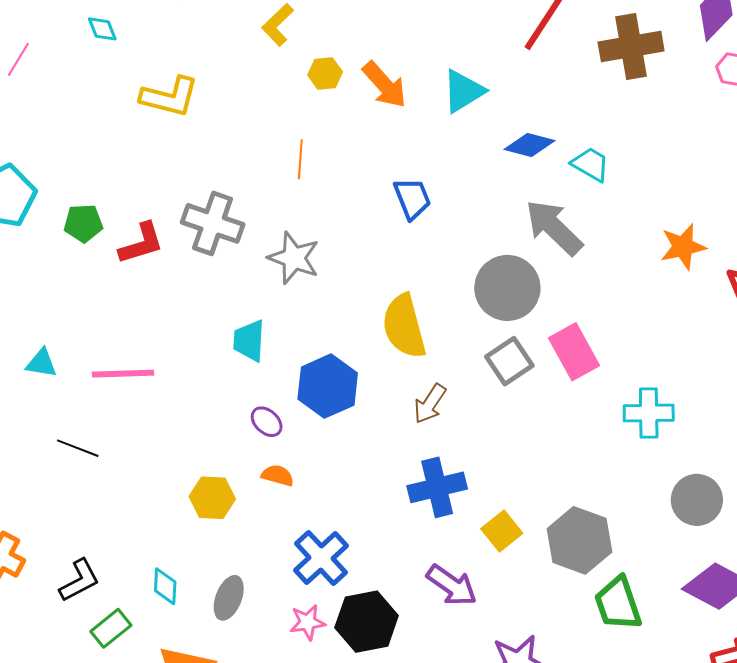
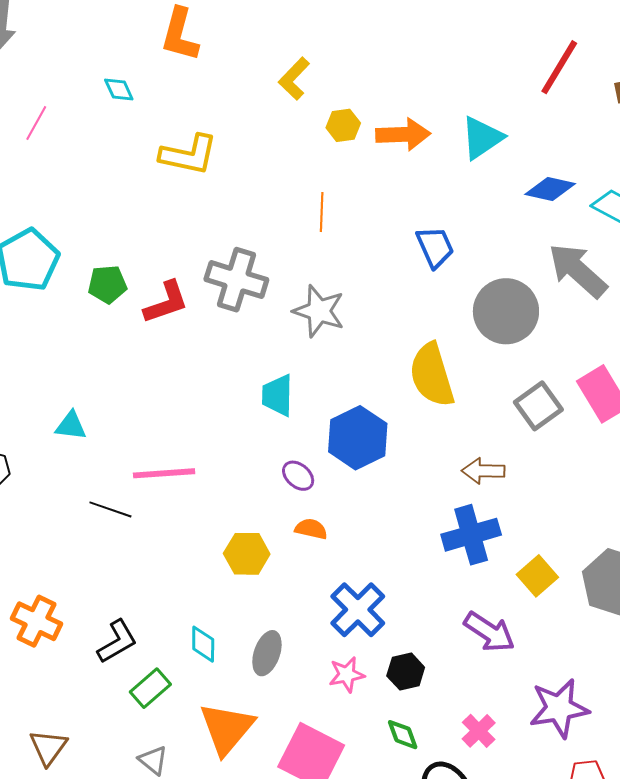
orange arrow: (385, 85) -> (403, 134), turned -48
gray circle: (507, 288) -> (506, 311), moved
pink line: (123, 374) -> (164, 473), moved
brown arrow: (430, 404) -> (483, 471), moved, turned 60
black hexagon: (367, 622) -> (406, 672), size x0.6

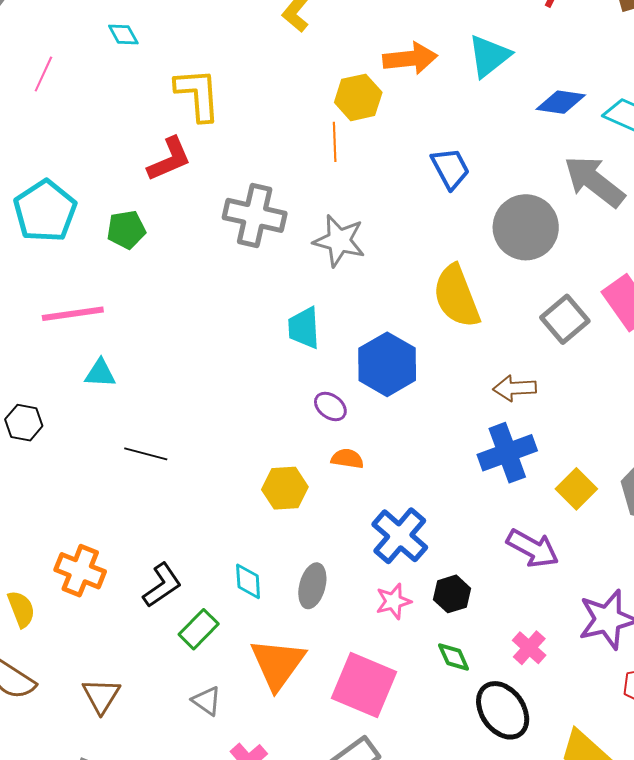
yellow hexagon: (343, 125) -> (358, 97), moved, size x1.4
yellow L-shape: (189, 155) -> (198, 94), turned -102
red L-shape: (166, 302) -> (169, 159), moved
pink line: (164, 473) -> (73, 314), moved

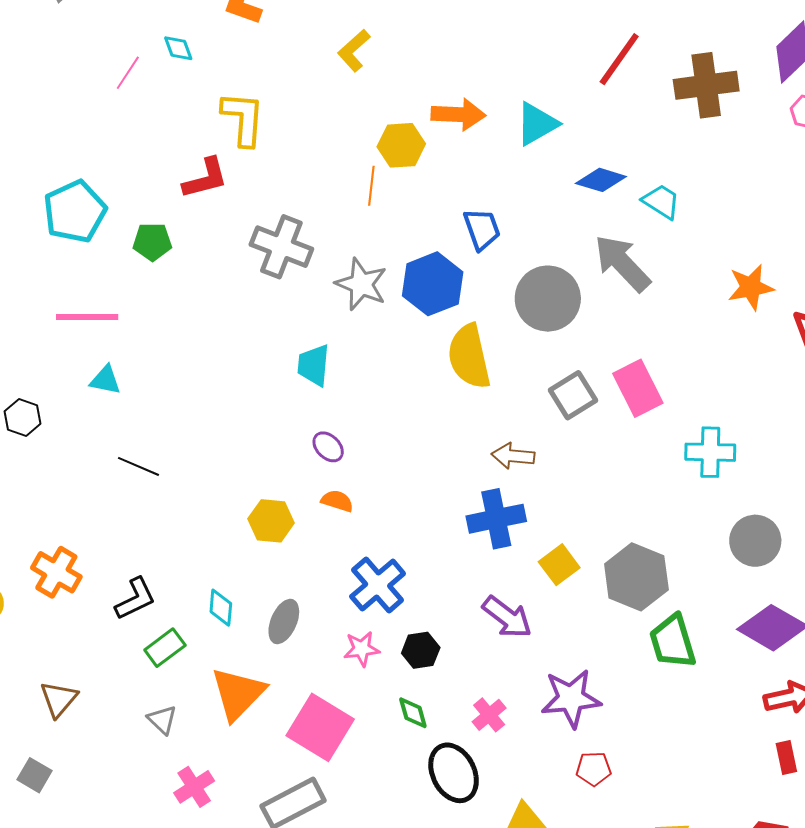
pink line: (43, 74) -> (128, 73), moved
blue hexagon: (387, 364) -> (433, 284), moved

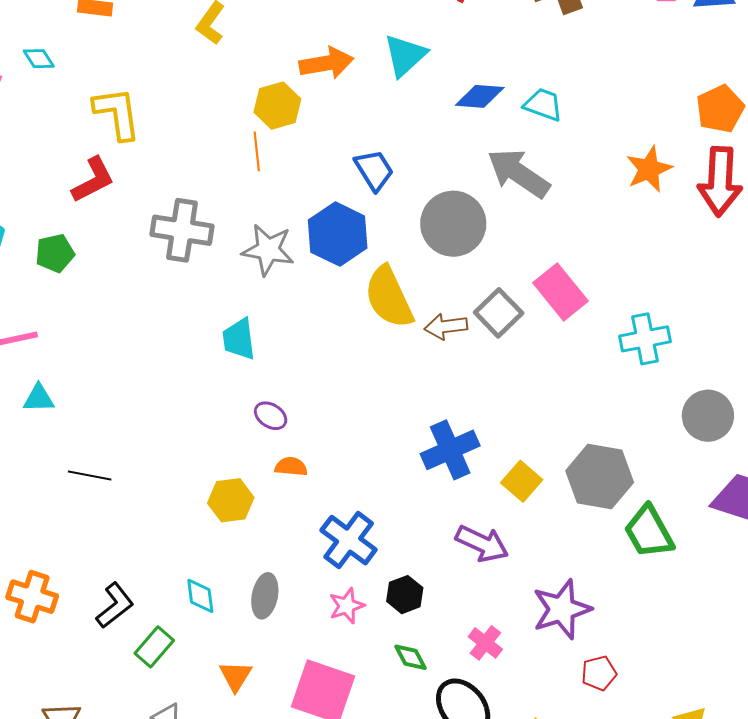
brown arrow: (513, 456) -> (446, 326), moved
orange triangle: (238, 694) -> (235, 676), size x0.6

